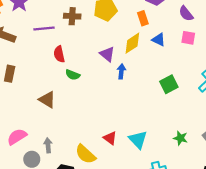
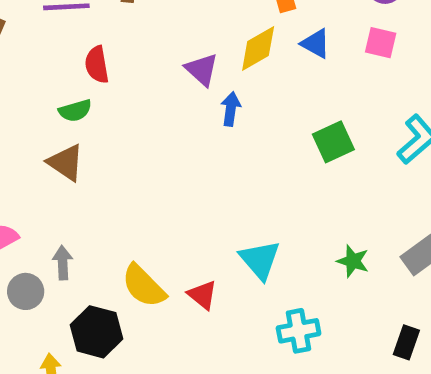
green semicircle: (73, 75) -> (75, 111), moved, turned -40
red triangle: (110, 138) -> (202, 295), moved

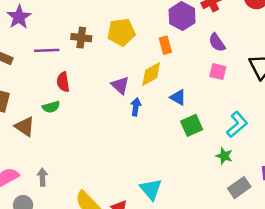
blue triangle: (316, 44) -> (178, 97), moved
brown triangle: (66, 163) -> (25, 127), moved
green star: (353, 261) -> (224, 156), moved
gray arrow: (63, 263) -> (42, 177), moved

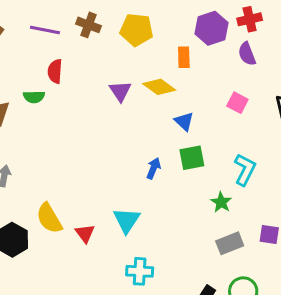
purple semicircle: (217, 43) -> (247, 54), moved
yellow diamond: (151, 74) -> (159, 87), turned 52
blue arrow: (136, 107) -> (153, 168), moved
cyan L-shape: (237, 125) -> (245, 169), turned -36

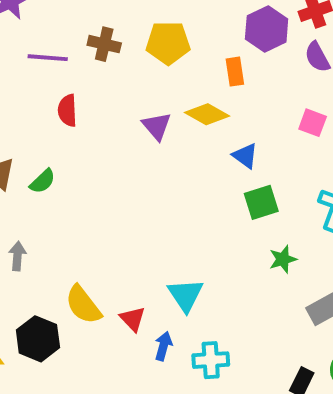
green semicircle: (34, 97) -> (43, 181), moved, turned -35
blue arrow: (153, 168) -> (163, 346), moved
green star: (221, 202) -> (283, 259), moved, turned 30

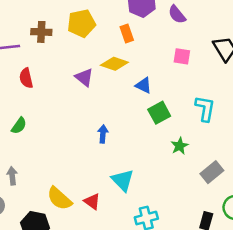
blue arrow: (163, 346) -> (103, 134), moved

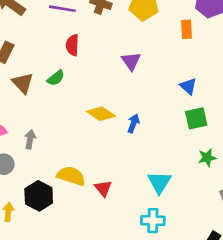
yellow diamond: (114, 64) -> (101, 114), moved
green semicircle: (19, 126) -> (56, 78), moved
cyan triangle: (123, 180) -> (159, 182), moved
yellow semicircle: (59, 199) -> (71, 176), turned 140

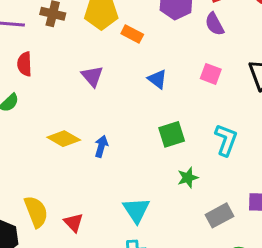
orange rectangle: (186, 29) -> (132, 34), moved, turned -54
blue triangle: (188, 86) -> (157, 79), moved
yellow semicircle: (71, 176) -> (36, 212), turned 56

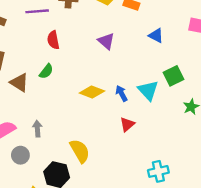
blue arrow: (101, 146) -> (121, 93), turned -35
cyan triangle: (136, 210) -> (148, 90), moved
red triangle: (74, 222) -> (127, 124), moved, turned 42

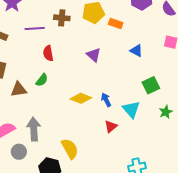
brown triangle: (19, 83) -> (19, 89), turned -42
cyan triangle: (148, 90) -> (131, 109), moved
gray arrow: (37, 129) -> (34, 129), size x1.6

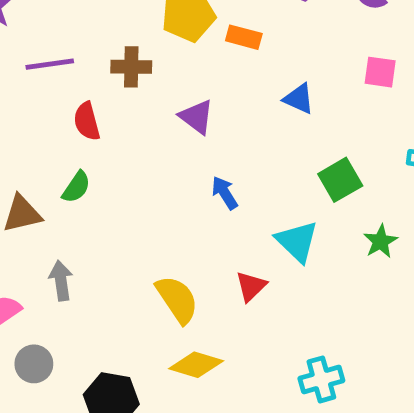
brown cross: (62, 18) -> (131, 67), moved
yellow diamond: (81, 98) -> (196, 365), moved
blue arrow: (106, 100) -> (225, 193), moved
gray arrow: (34, 129) -> (61, 281), moved, size x0.7
yellow semicircle: (70, 149) -> (177, 299), moved

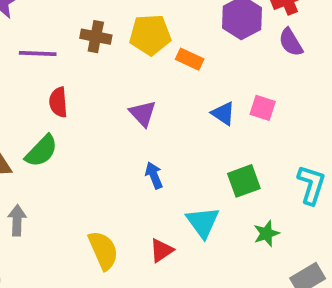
brown cross: (131, 67) -> (96, 37), moved
pink square: (380, 72) -> (263, 108), moved
green semicircle: (76, 187) -> (41, 151), size x1.4

